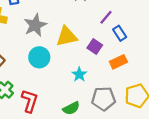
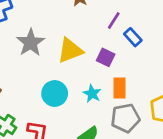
cyan circle: (39, 57) -> (55, 94), moved
orange rectangle: (118, 62) -> (120, 88), moved, turned -56

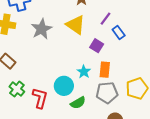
yellow triangle: (70, 50) -> (76, 25), moved, turned 50
cyan circle: (55, 94) -> (64, 86), moved

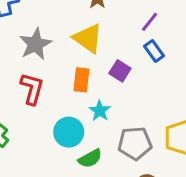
purple line: (106, 19) -> (150, 22), moved
orange rectangle: (105, 70) -> (81, 80), moved
red L-shape: (40, 98) -> (32, 89), moved

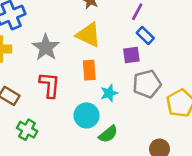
purple square: (120, 71) -> (131, 55), moved, turned -30
cyan star: (100, 111) -> (109, 93), turned 30
gray pentagon: (135, 143) -> (147, 84), moved

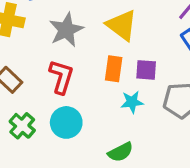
purple square: (131, 55) -> (146, 70), moved
cyan circle: (87, 115) -> (66, 122), moved

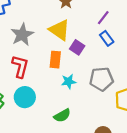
purple square: (146, 70) -> (77, 47), moved, turned 32

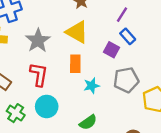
purple square: (77, 47) -> (111, 50), moved

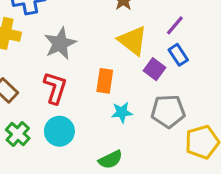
yellow triangle: (77, 32) -> (133, 40), moved

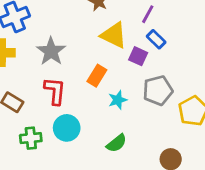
orange rectangle: (105, 81) -> (97, 76), turned 35
green cross: (18, 134) -> (31, 138), turned -35

